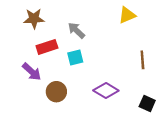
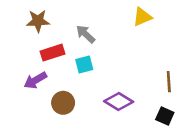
brown line: (142, 60) -> (169, 82), moved
purple arrow: (32, 72) -> (35, 80), turned 108

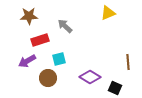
cyan square: (84, 64) -> (59, 59), moved
black square: (165, 116) -> (115, 88), moved

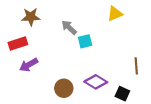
red rectangle: (40, 40) -> (18, 43), moved
cyan square: (59, 59) -> (85, 41), moved
brown circle: (48, 78) -> (64, 88), moved

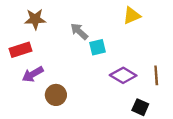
purple diamond: (96, 82) -> (123, 75), moved
brown circle: (64, 88) -> (56, 95), moved

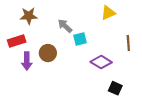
purple arrow: (33, 74) -> (27, 61), turned -60
brown line: (156, 75) -> (128, 43), moved
brown circle: (56, 95) -> (48, 53), moved

